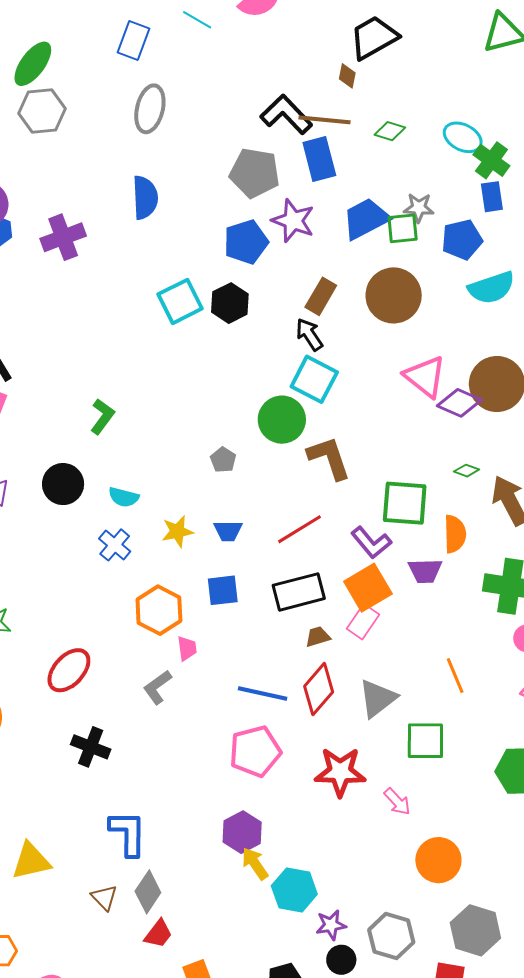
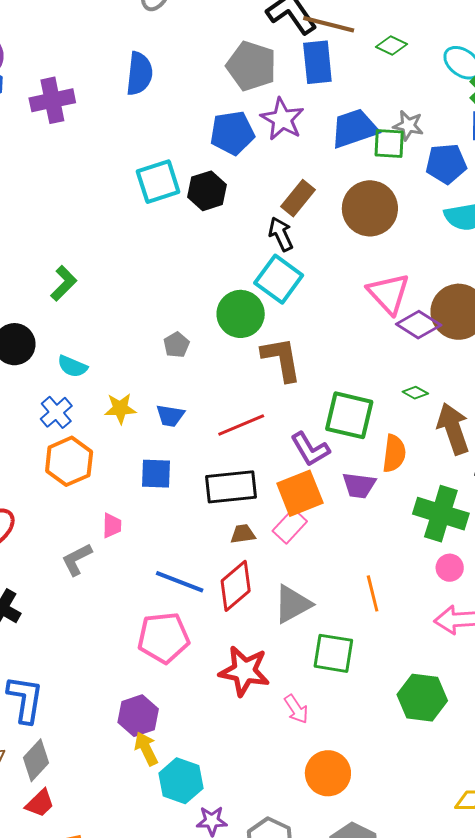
orange hexagon: (159, 610) -> (69, 461), moved

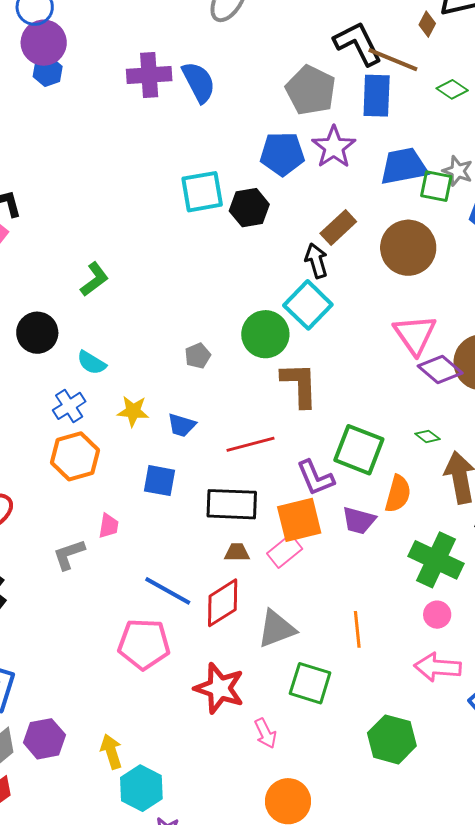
blue semicircle: (139, 74) -> (199, 82), turned -42
purple cross: (52, 100) -> (149, 75), moved
purple hexagon: (138, 716) -> (44, 739), moved

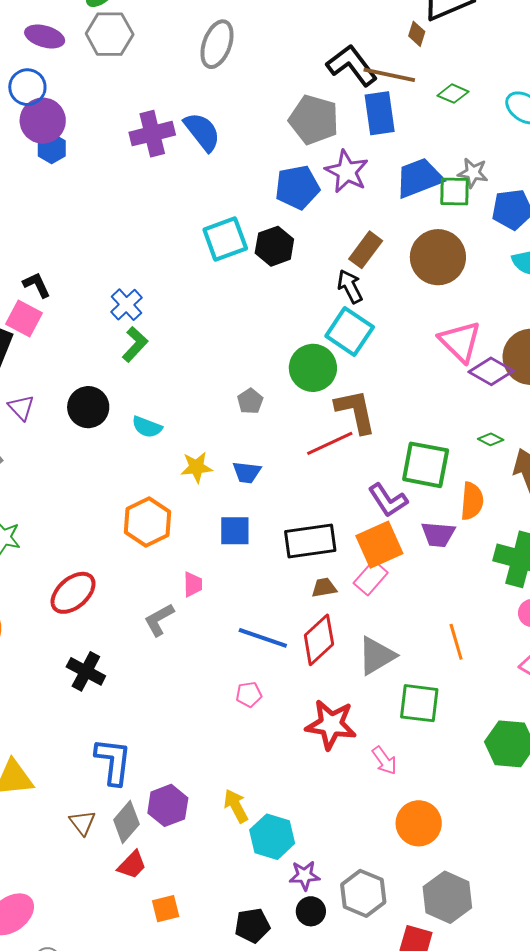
blue cross: (69, 406) -> (126, 305), moved
red line: (251, 444) -> (330, 443), moved
pink pentagon: (144, 644) -> (249, 694), size x0.5

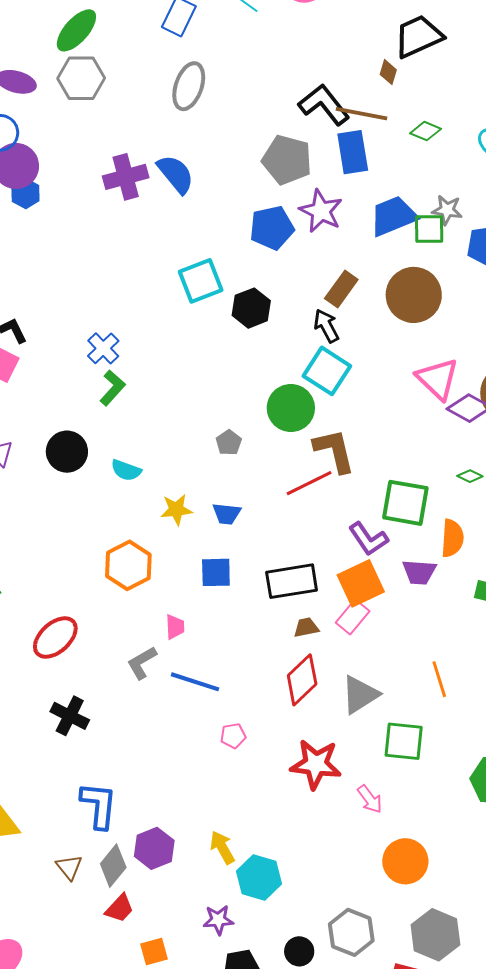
black hexagon: (274, 246) -> (251, 308), moved
blue line: (263, 638) -> (195, 682), moved
purple star: (305, 876) -> (218, 920), moved

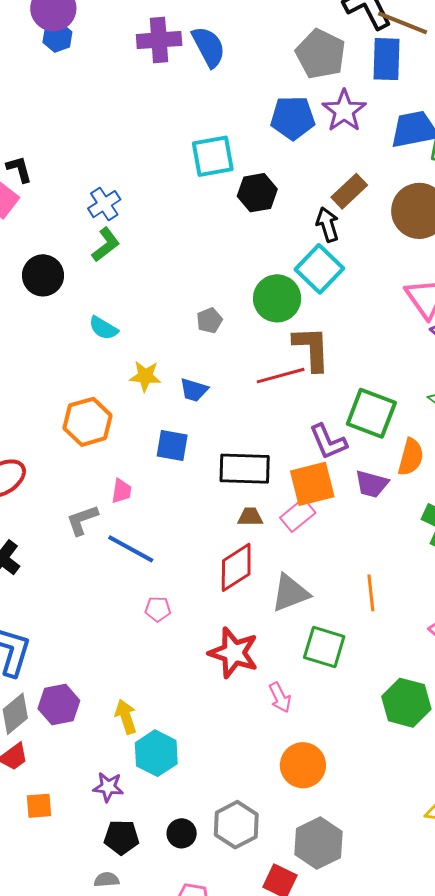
black circle: (67, 452) -> (43, 275), moved

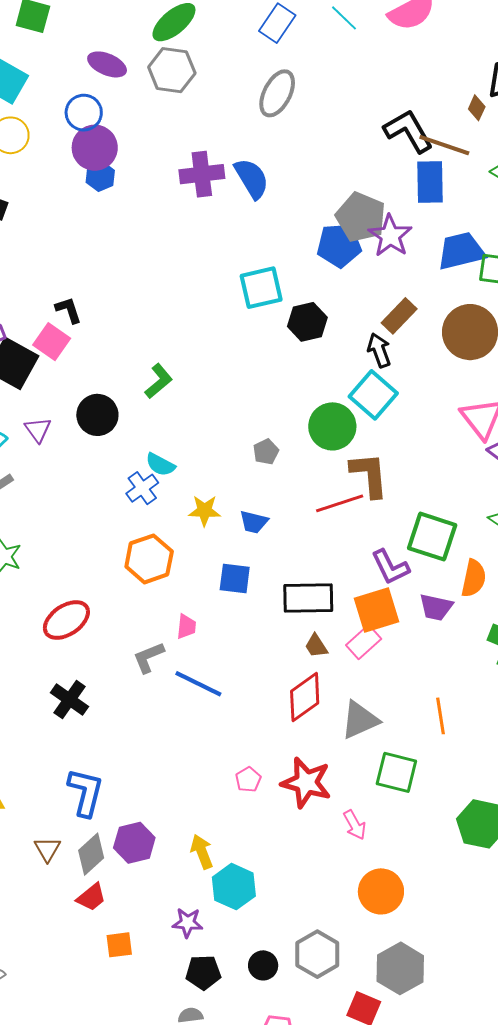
gray pentagon: (321, 54) -> (361, 217), moved
blue cross: (104, 204) -> (142, 488), moved
brown trapezoid: (250, 517) -> (316, 646), turned -120
pink pentagon: (158, 609) -> (248, 779), moved, turned -30

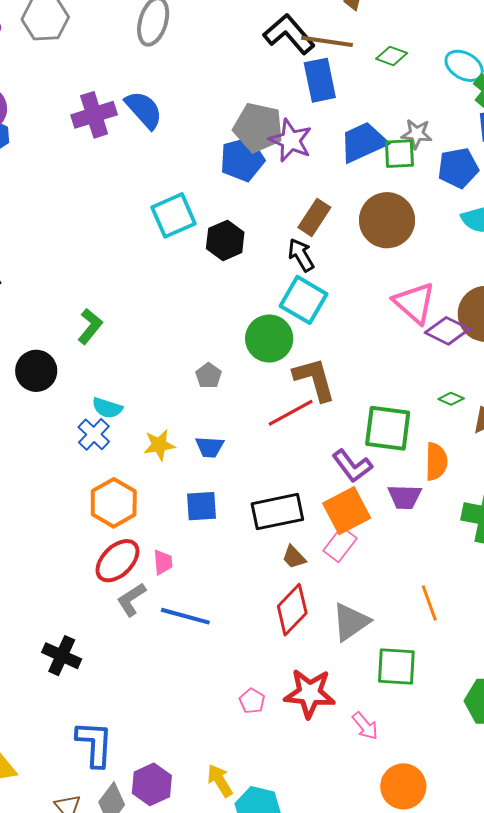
red ellipse: (66, 620) -> (117, 561), moved

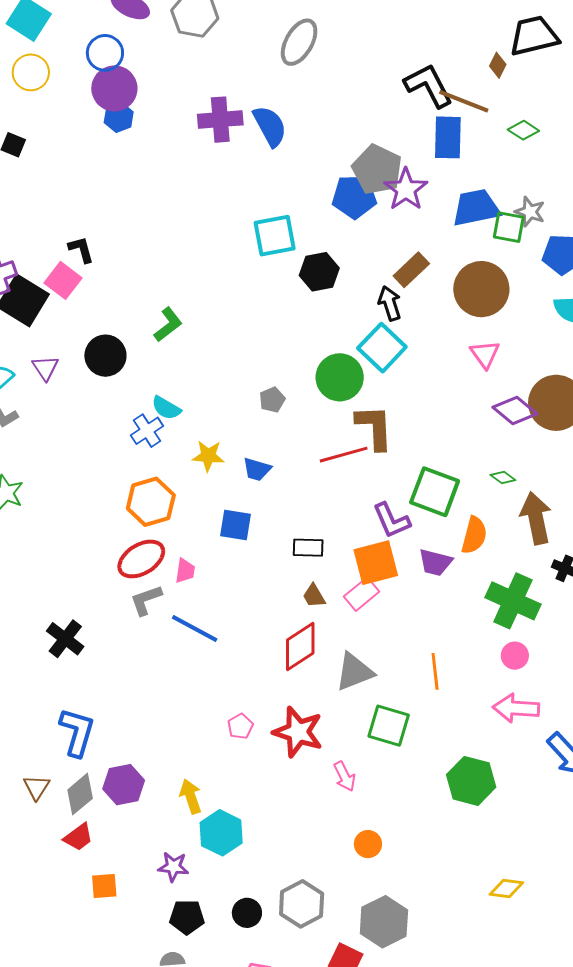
pink triangle: (414, 303) -> (485, 354), moved, size x0.7
black rectangle: (277, 512) -> (308, 548), size x0.6
orange circle: (403, 786) -> (368, 844), size x0.6

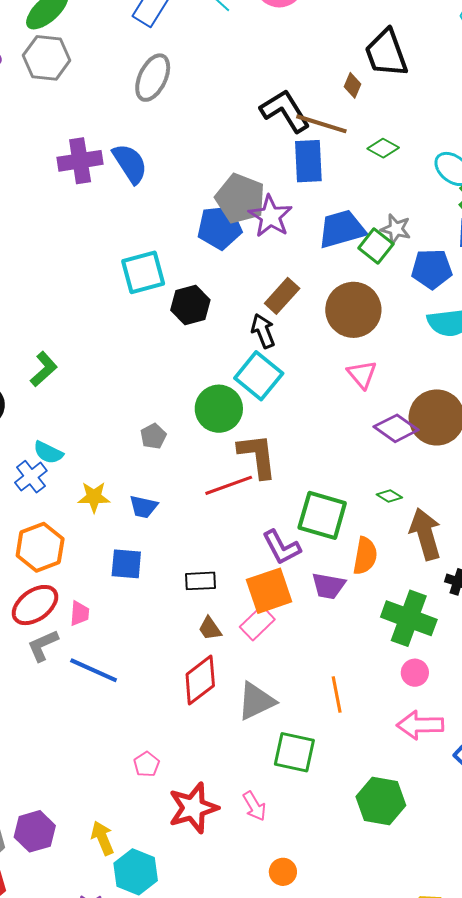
black trapezoid: (534, 36) -> (386, 53), turned -92
green square: (509, 227) -> (376, 246), turned 32
red star: (298, 732) -> (193, 808), moved, turned -30

